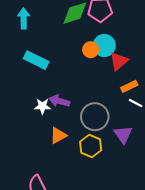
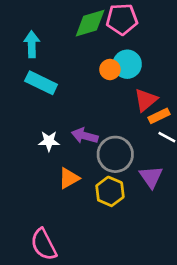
cyan arrow: (24, 18) -> (32, 44), moved
red triangle: (119, 61) -> (146, 100), moved
purple arrow: (59, 101) -> (85, 136), moved

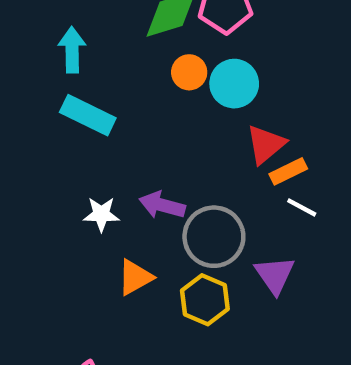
orange circle: (110, 69) -> (189, 72), moved

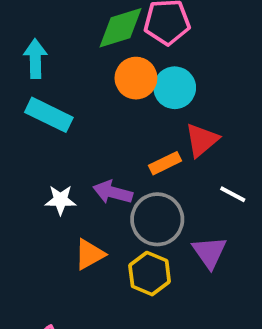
orange circle: (189, 72) -> (136, 78), size x1.4
orange rectangle: (288, 171) -> (165, 163), moved

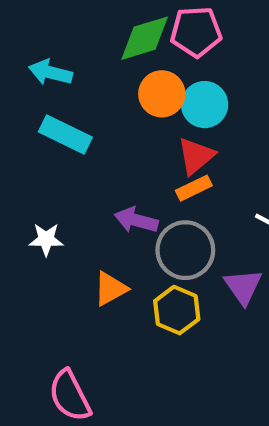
cyan arrow: (35, 59) -> (50, 72), turned -75
red triangle: (202, 140) -> (196, 156), moved
white star: (60, 200) -> (46, 239), moved

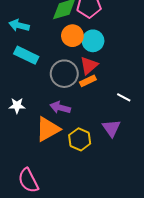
purple arrow: (136, 220) -> (60, 108), moved
gray circle: (185, 250) -> (64, 74), moved
orange triangle: (110, 289) -> (48, 129), size x1.5

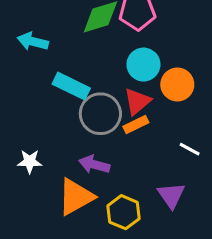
orange circle: (72, 36) -> (177, 85), moved
cyan rectangle: (26, 55) -> (71, 86), moved

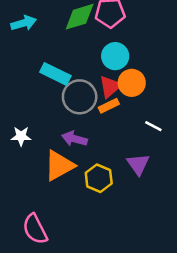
cyan arrow: (33, 41) -> (24, 23), moved, turned 150
orange circle: (177, 85) -> (132, 83), moved

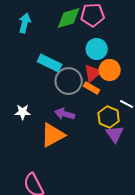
cyan arrow: (24, 23) -> (25, 23), turned -60
orange rectangle: (109, 106) -> (92, 88), turned 56
yellow hexagon: (99, 178) -> (109, 117), moved

